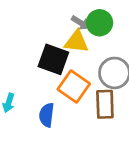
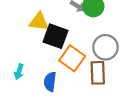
yellow triangle: (76, 42) -> (39, 22), moved

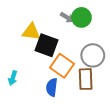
blue semicircle: (50, 82) -> (52, 87), moved

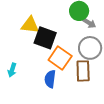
gray arrow: (67, 17) -> (89, 23), moved

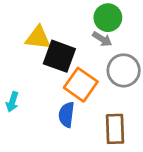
gray arrow: (89, 23) -> (102, 39), moved
brown rectangle: (83, 71) -> (115, 129), moved

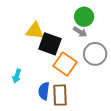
blue semicircle: (67, 115) -> (44, 91), moved
brown rectangle: (115, 129) -> (60, 95), moved

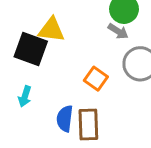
black square: (50, 44) -> (31, 49), moved
orange square: (65, 64) -> (96, 79), size x0.7

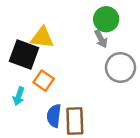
gray arrow: (118, 31) -> (101, 39), turned 30
orange square: (96, 79) -> (44, 81), moved

